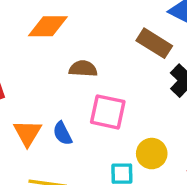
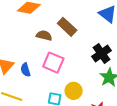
brown rectangle: (154, 43) -> (67, 27), moved

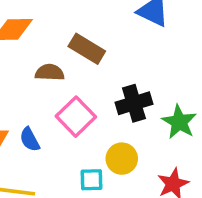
black cross: (102, 54) -> (134, 103), moved, turned 30
pink square: (53, 63) -> (76, 117), turned 35

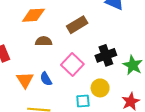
brown rectangle: (87, 49) -> (77, 25), turned -60
brown semicircle: (50, 72) -> (44, 41), moved

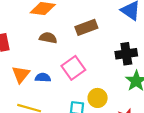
black cross: (106, 55) -> (126, 54), moved
blue semicircle: (46, 79) -> (43, 78), turned 112

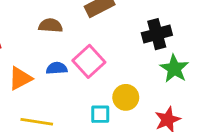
orange triangle: (21, 74) -> (20, 78), turned 30
blue semicircle: (43, 78) -> (57, 68), moved

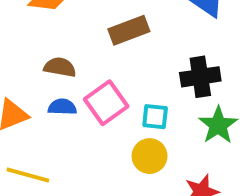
brown semicircle: (51, 26) -> (60, 67), moved
cyan square: (100, 114) -> (155, 117), moved

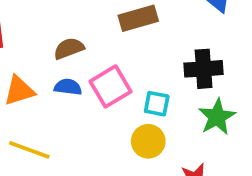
brown semicircle: (60, 67) -> (69, 48), turned -36

